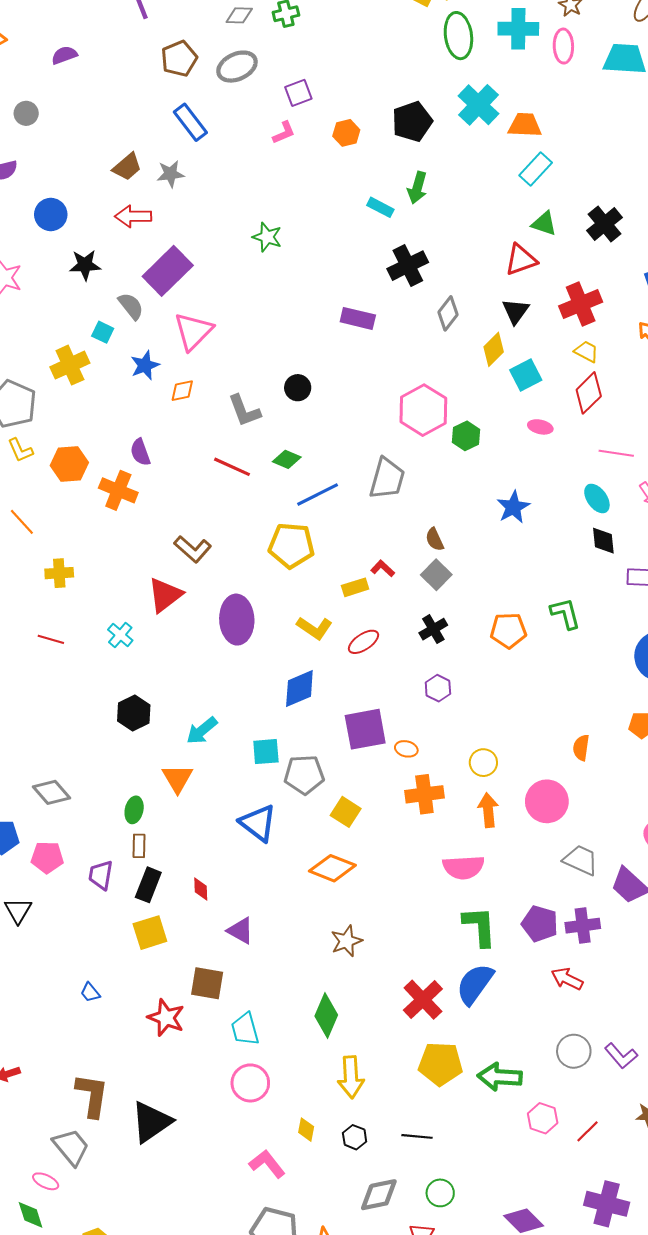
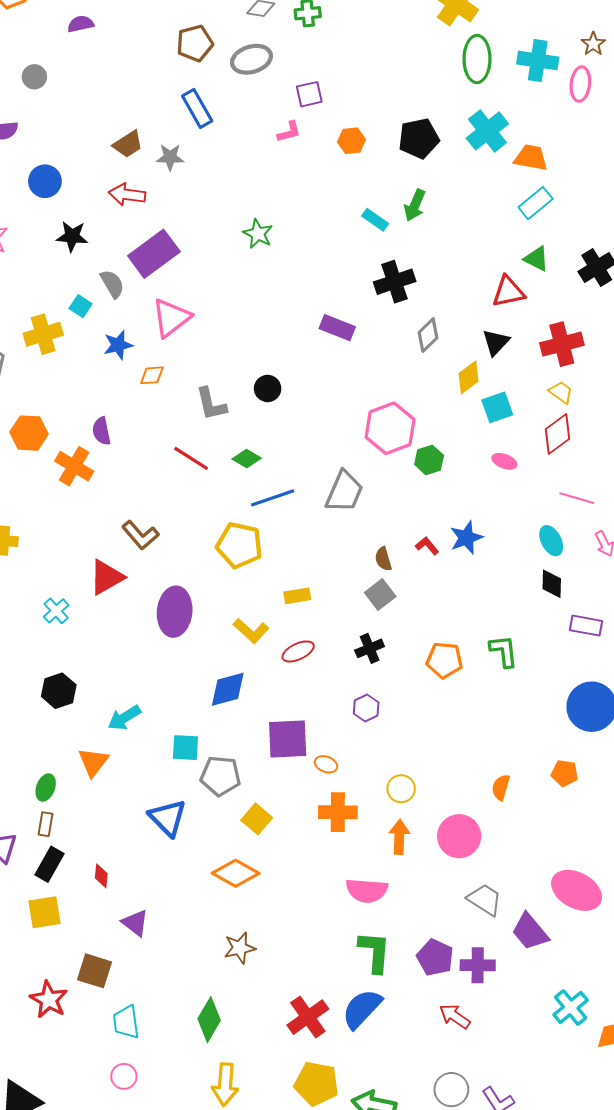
red L-shape: (383, 568) -> (427, 546), moved
pink circle: (250, 1083) -> (124, 1076), size x0.7

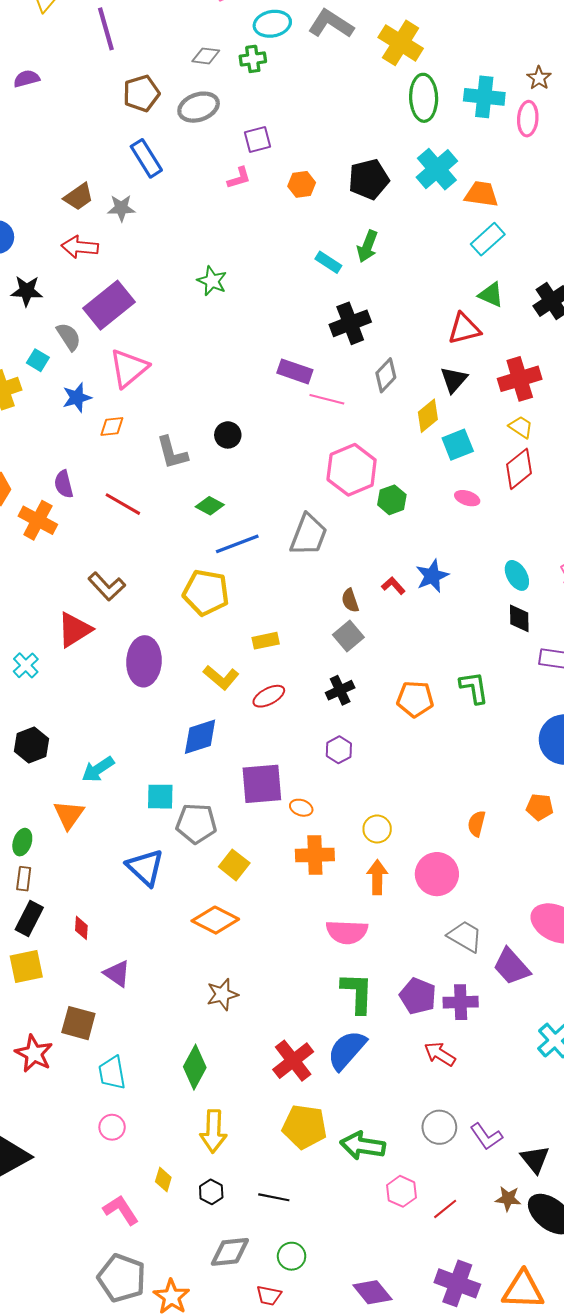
red line: (191, 458) -> (123, 504), moved
pink line: (577, 498) -> (327, 399), moved

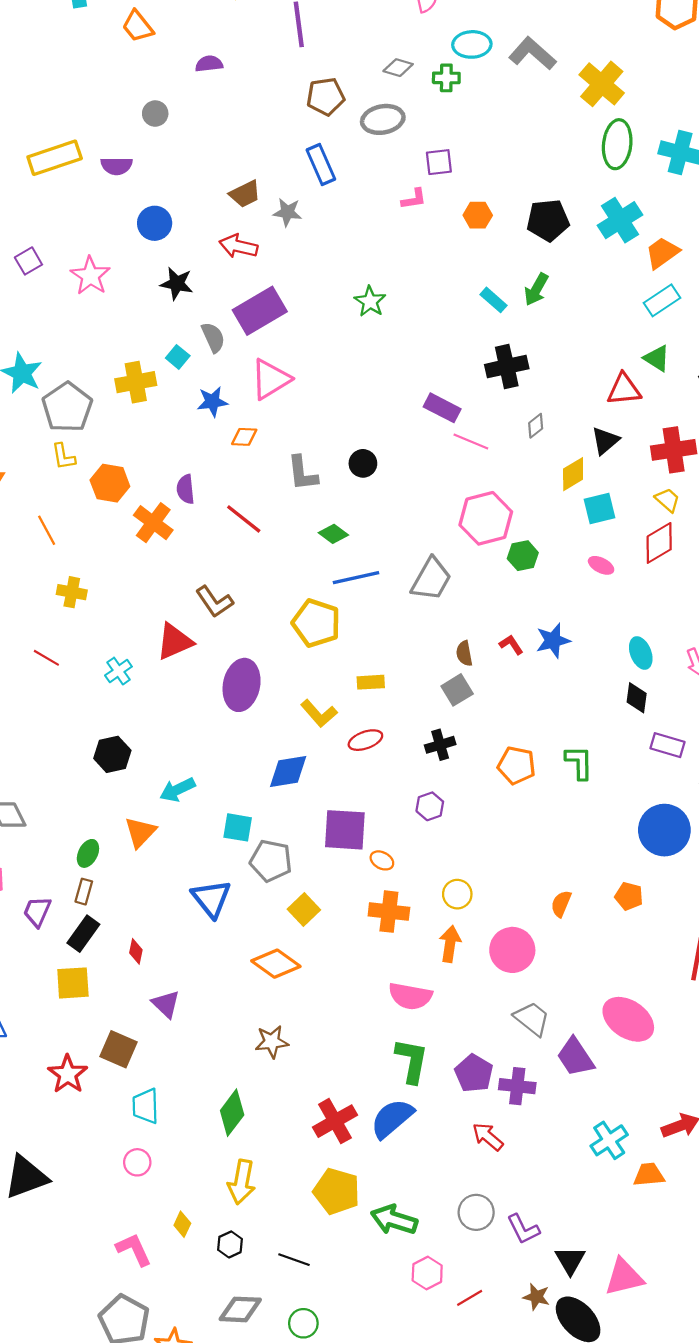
orange trapezoid: (481, 194) -> (662, 253), turned -52
gray diamond: (386, 375) -> (536, 426), size x0.7

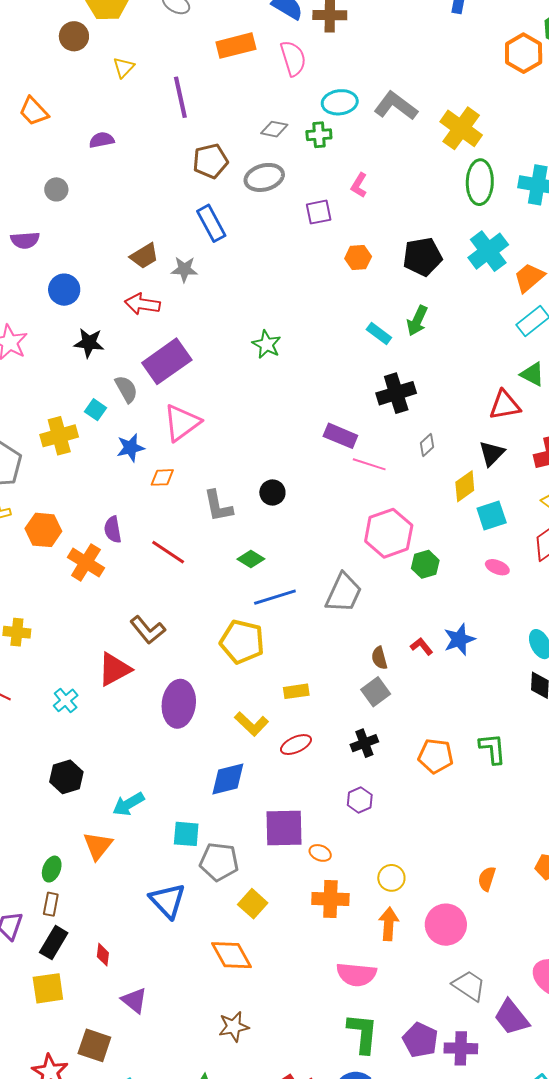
pink L-shape: (414, 199) -> (359, 185), moved, turned 135
orange diamond: (276, 964) -> (231, 955), turned 30

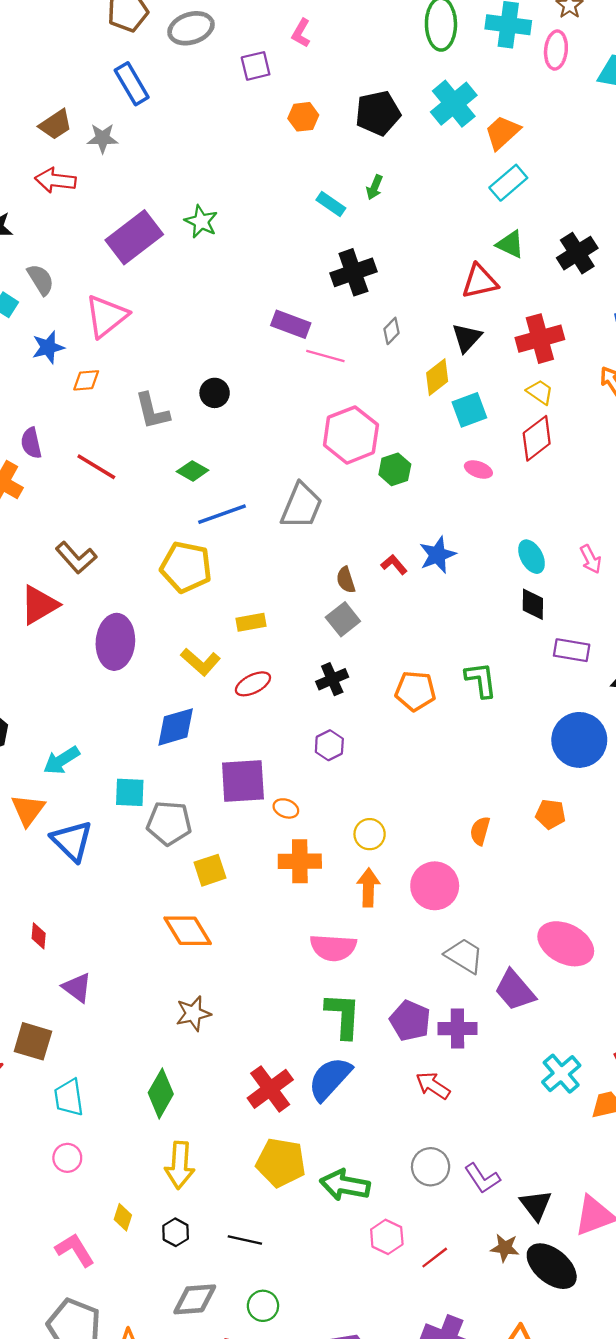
green arrow: (417, 321) -> (375, 187), size x0.7
purple rectangle: (167, 361) -> (134, 237), moved
blue triangle: (168, 901) -> (72, 841), moved
yellow square: (253, 904) -> (210, 870), turned 32

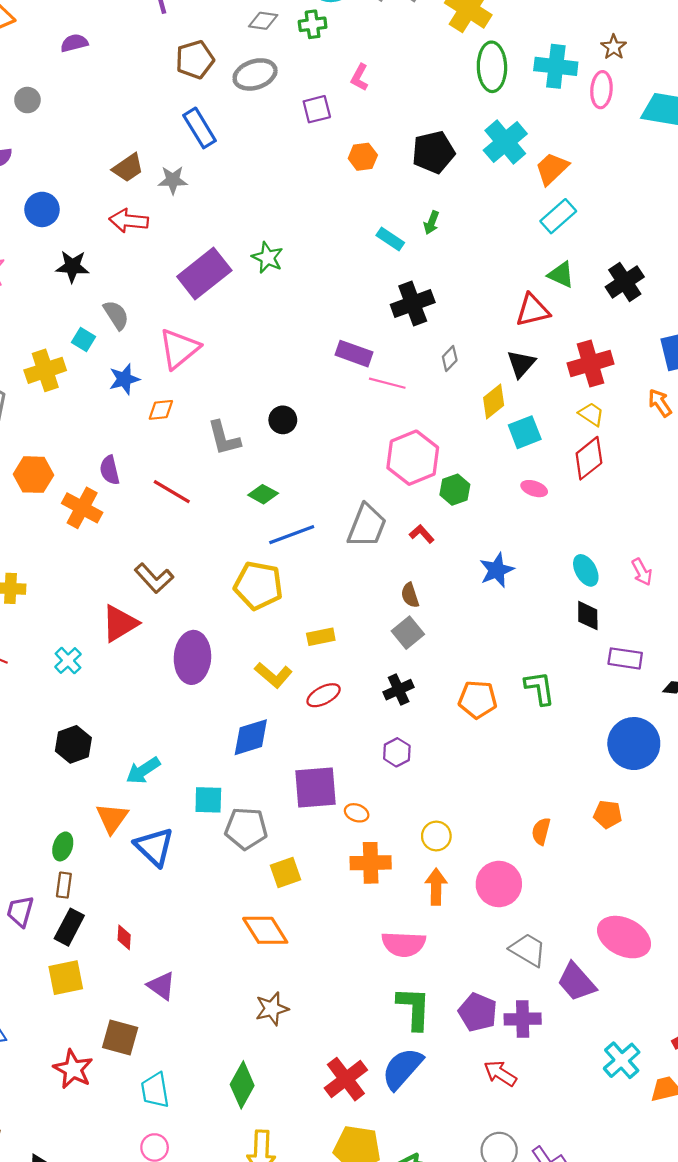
red L-shape: (394, 565) -> (422, 534), moved

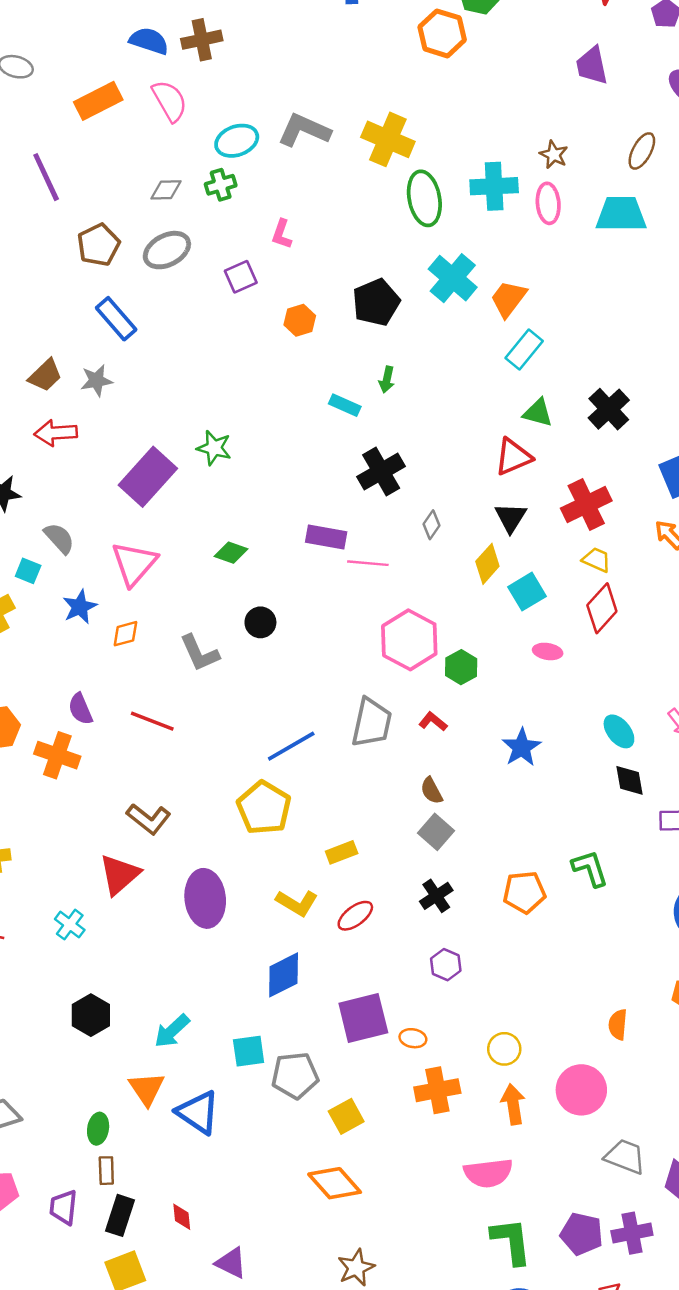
green diamond: (263, 494) -> (231, 553), moved
yellow pentagon: (258, 585) -> (264, 808), turned 30

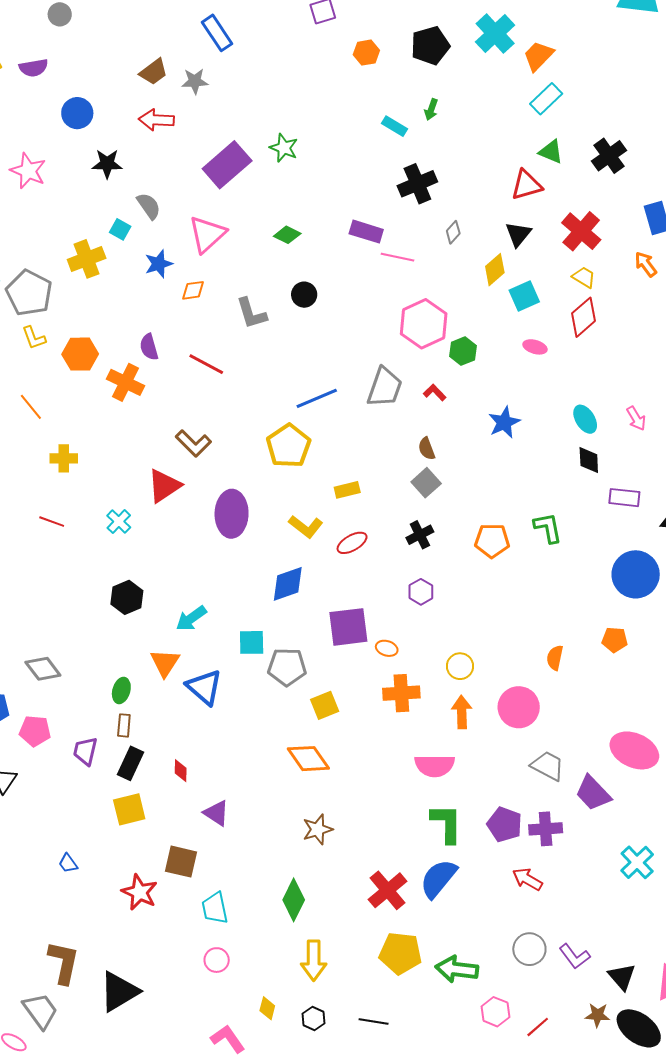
red cross: (586, 505) -> (581, 231), turned -30

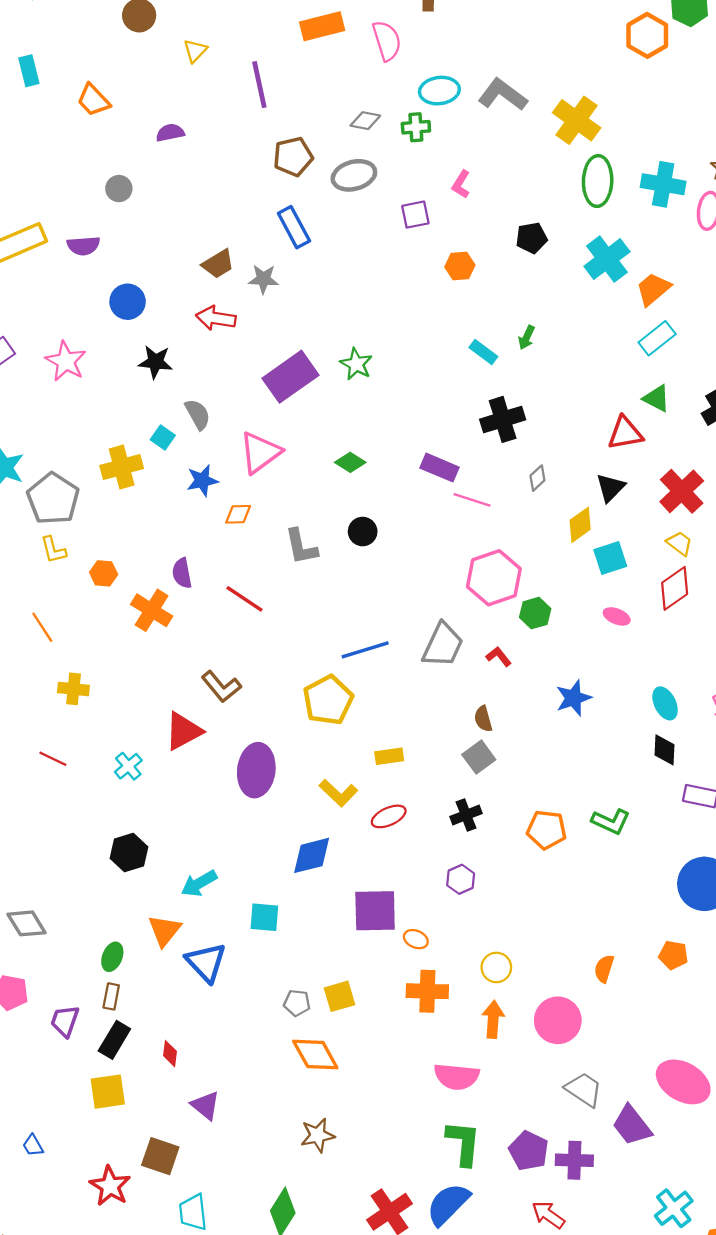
black pentagon: (430, 46) -> (531, 238), moved, size x0.7
orange hexagon: (80, 354) -> (104, 573), size x0.7
green L-shape: (548, 528) -> (611, 821), turned 120
gray pentagon: (287, 667) -> (297, 1003), moved, size x0.6

